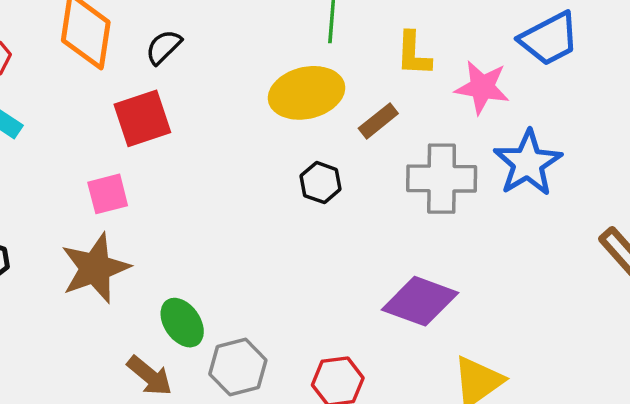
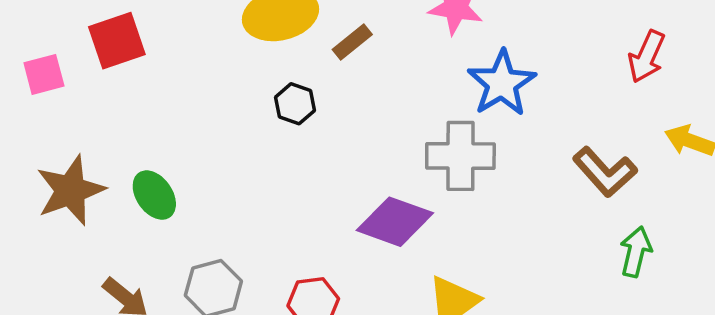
gray cross: (442, 179) -> (460, 156), moved
pink square: (108, 194) -> (44, 74), moved
green ellipse: (182, 323) -> (154, 195), moved

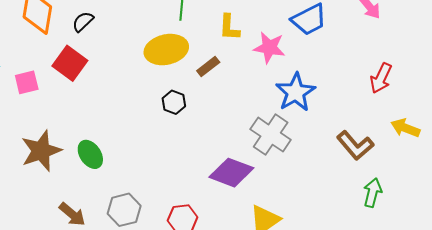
red square: (117, 41) -> (70, 63), turned -36
gray cross: (460, 156) -> (271, 135), turned 33

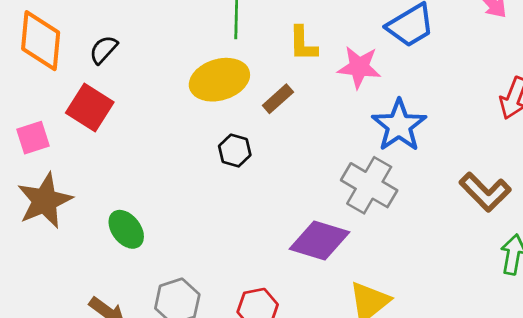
brown star: (41, 151) -> (45, 201), moved

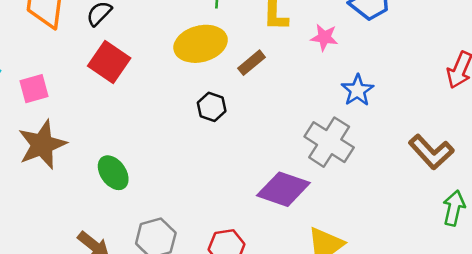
pink star: (359, 67) -> (324, 37), size x0.7
red square: (90, 107) -> (109, 62), moved
blue star: (399, 125) -> (358, 90), size x0.7

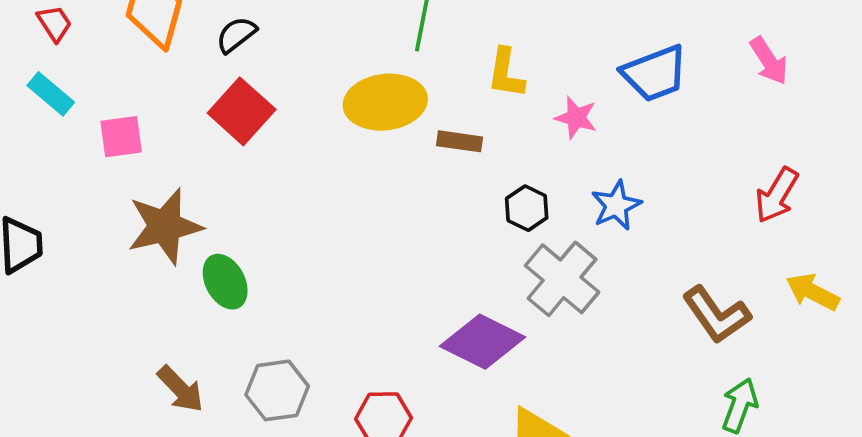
brown rectangle: (252, 63) -> (459, 141), turned 40
black hexagon: (212, 107) -> (527, 208), moved
brown star: (42, 145) -> (165, 226), moved

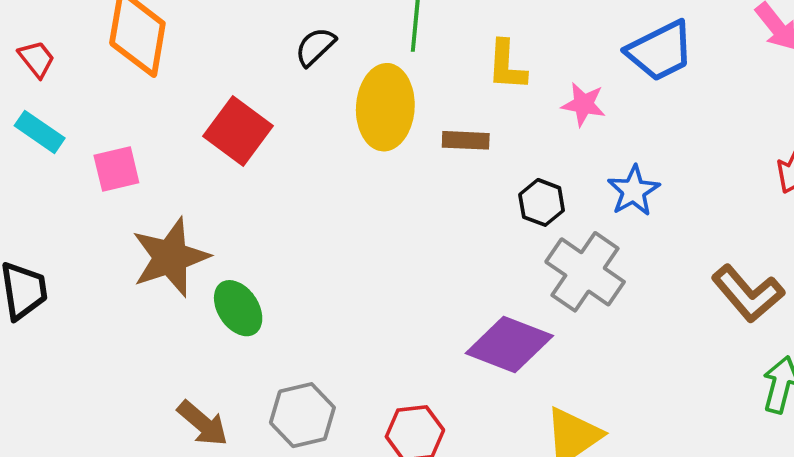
black semicircle: (236, 35) -> (315, 47), moved
yellow ellipse: (385, 102) -> (385, 107), turned -74

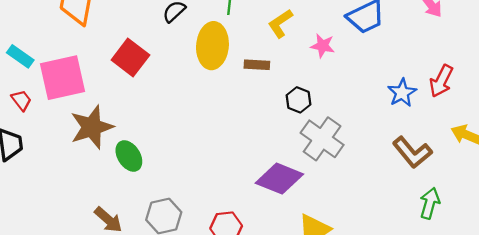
red trapezoid: (37, 59) -> (21, 100), moved
yellow L-shape: (507, 65) -> (280, 23), turned 52
pink square: (116, 169) -> (63, 78), size x1.8
blue star: (634, 191) -> (402, 93), moved

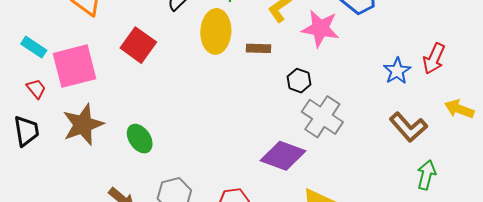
pink star: (323, 46) -> (320, 29), size x1.6
brown star: (92, 127) -> (83, 125), moved

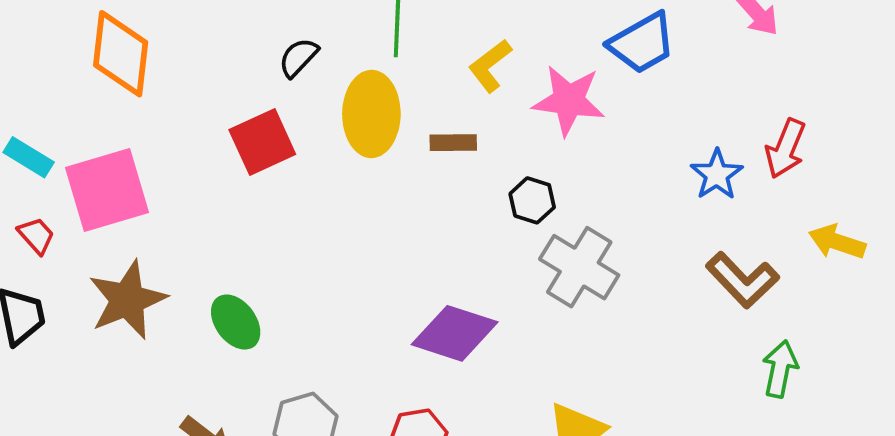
red square: (138, 45) -> (262, 142), moved, turned 32
purple diamond: (283, 156) -> (455, 333), moved

